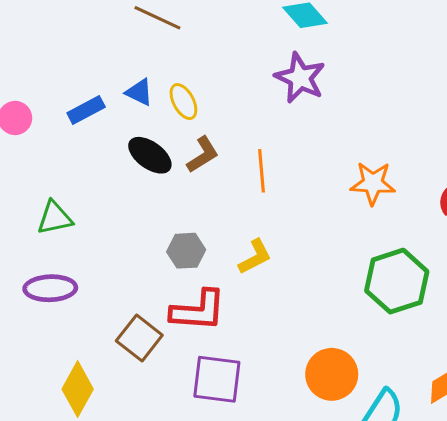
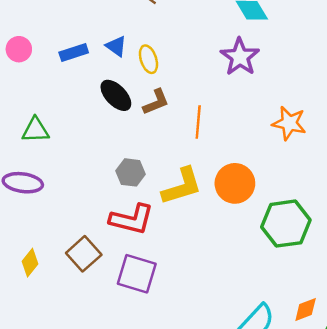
orange star: (373, 183) -> (289, 123), moved
yellow L-shape: (255, 257) -> (182, 186), size x1.5
brown square: (139, 338) -> (84, 254), moved
orange circle: (332, 374) -> (235, 183), moved
yellow diamond: (78, 389) -> (30, 263), size x0.7

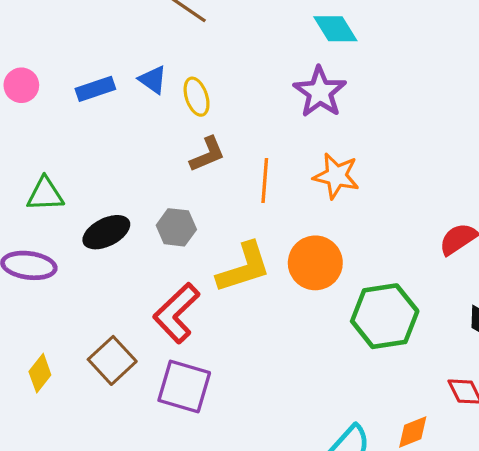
black ellipse: (116, 95) -> (106, 232), moved, turned -72
orange star: (289, 123) -> (336, 176), moved
gray hexagon: (131, 172) -> (176, 227), moved
red L-shape: (132, 219) -> (176, 313), turned 123

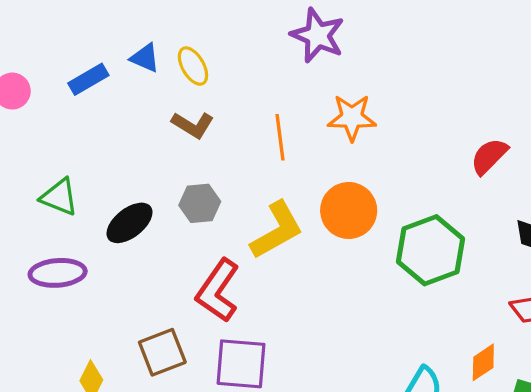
brown L-shape: (207, 154) -> (193, 125), moved, turned 66
green triangle: (45, 194) -> (59, 197), turned 36
brown square: (112, 360) -> (162, 352), turned 33

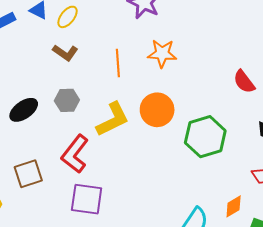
yellow ellipse: (193, 66) -> (68, 17), turned 65
red semicircle: (489, 156) -> (244, 82), turned -85
brown square: (162, 352) -> (28, 174), moved

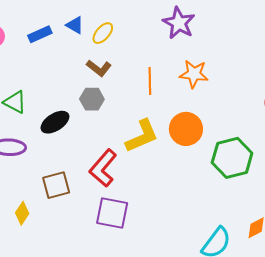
gray hexagon: (67, 100) -> (92, 99), moved

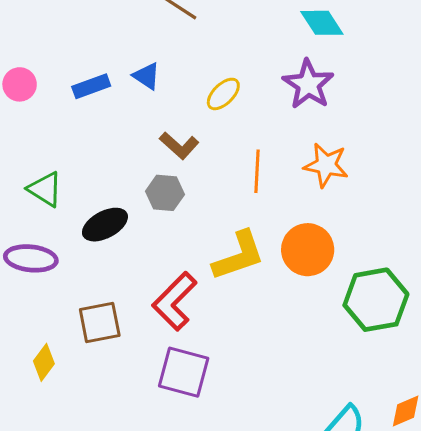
yellow ellipse: (103, 33) -> (223, 94), moved

